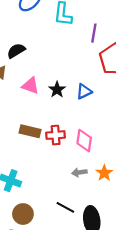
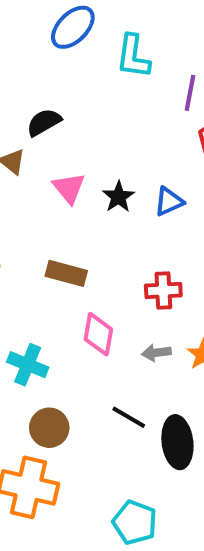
pink triangle: (30, 86) -> (69, 188), turned 30
red cross: (56, 135) -> (163, 290), moved
pink diamond: (84, 141) -> (98, 334), moved

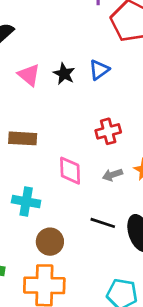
brown rectangle: (66, 273) -> (23, 138), moved

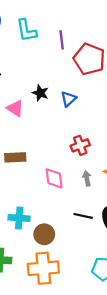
black star: (64, 74) -> (40, 93), moved
gray arrow: (112, 175) -> (87, 178), turned 104
cyan cross: (26, 202) -> (19, 218), moved

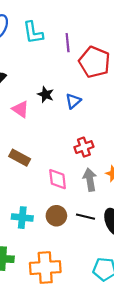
brown rectangle: (15, 157) -> (20, 158), turned 30
gray arrow: (87, 178) -> (90, 180), size x1.5
brown circle: (44, 234) -> (56, 216), moved

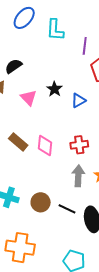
pink diamond: (58, 179) -> (45, 145), moved

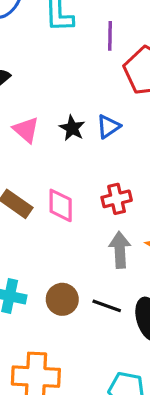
black star: (54, 89) -> (72, 128), moved

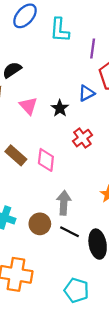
blue triangle: (108, 126) -> (86, 93), moved
red cross: (117, 199) -> (82, 138), moved, turned -30
gray arrow: (120, 250) -> (64, 203), moved

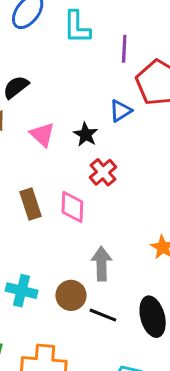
red cross: (82, 138) -> (103, 172), moved
brown rectangle: (16, 155) -> (31, 204), turned 35
black line: (70, 232) -> (103, 315), moved

